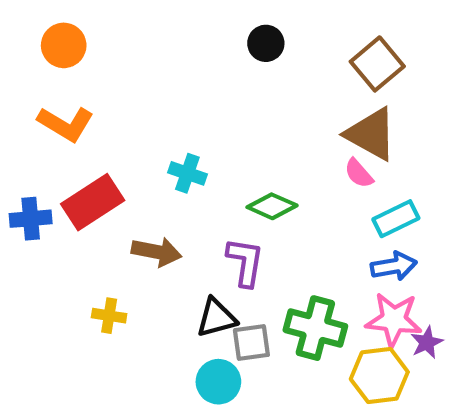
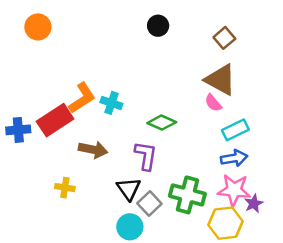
brown square: (377, 64) -> (224, 38), size x0.7
orange L-shape: (66, 124) -> (82, 98), moved, turned -64
black triangle: (216, 318) -> (129, 189), turned -50
gray square: (251, 342) -> (149, 204), turned -35

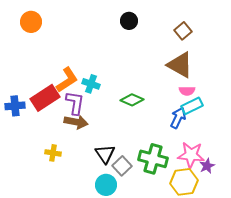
pink semicircle: (213, 103) -> (187, 91), moved, turned -49
purple L-shape: (146, 156) -> (75, 103), moved
blue arrow: (234, 158) -> (178, 118), moved, turned -55

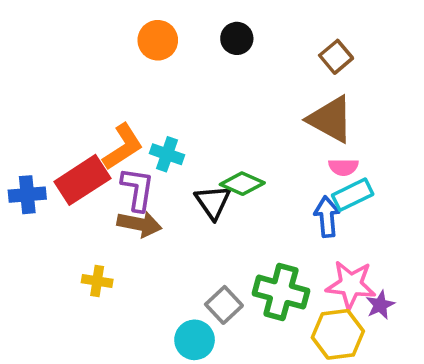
orange circle: (31, 22) -> (158, 40), moved
blue arrow: (178, 118) -> (327, 217), turned -30
black triangle: (105, 154) -> (213, 202), moved

